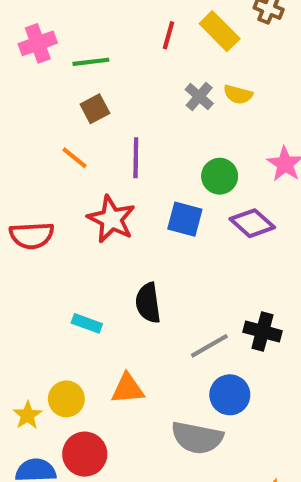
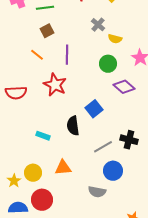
yellow semicircle: (238, 94) -> (115, 39), moved
blue square: (185, 219) -> (94, 109), moved, turned 36
gray semicircle: (197, 438) -> (97, 192), size x0.7

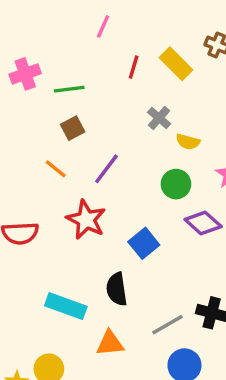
purple line: (67, 55) -> (107, 169), turned 36
blue square: (94, 109) -> (144, 243), moved
cyan rectangle: (43, 136) -> (66, 306), size x1.6
orange triangle: (63, 168) -> (110, 343), moved

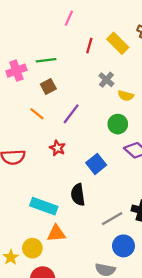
pink cross: (25, 74) -> (16, 71), moved
red star: (86, 220) -> (57, 148), size x0.6
orange triangle: (110, 343) -> (56, 233), moved

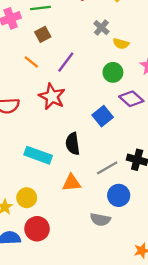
red star: (57, 148) -> (52, 97), size x1.6
blue square: (96, 164) -> (103, 116), moved
orange triangle: (56, 233) -> (72, 183), moved

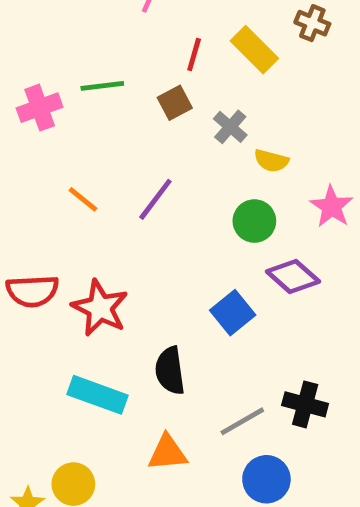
brown square: (43, 34) -> (175, 103), moved
red star: (52, 97) -> (100, 308), moved

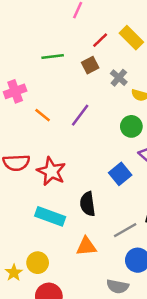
red line: (194, 54) -> (100, 40), turned 30
pink cross: (40, 108) -> (15, 91), moved

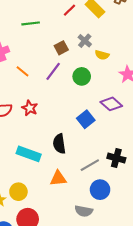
brown square: (90, 65) -> (61, 48), moved
green circle: (131, 126) -> (82, 76), moved
red star: (51, 171) -> (30, 108), moved, size x0.7

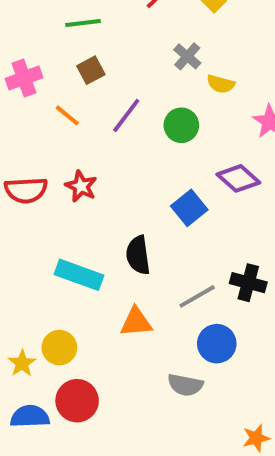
brown square: (61, 48) -> (91, 70), moved

